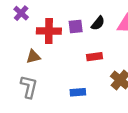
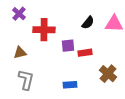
purple square: (76, 27) -> (68, 46), moved
brown triangle: (33, 57) -> (20, 53), moved

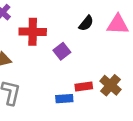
purple square: (68, 46) -> (62, 51), turned -32
red rectangle: (85, 53) -> (84, 86), moved

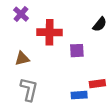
purple square: (62, 51) -> (77, 51), turned 35

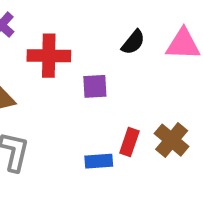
red rectangle: (97, 84) -> (129, 142), turned -63

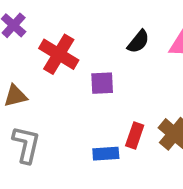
red cross: (49, 56) -> (59, 54), turned 30

